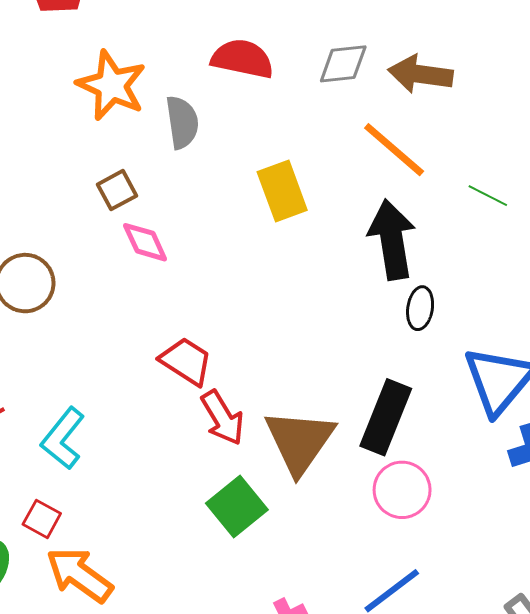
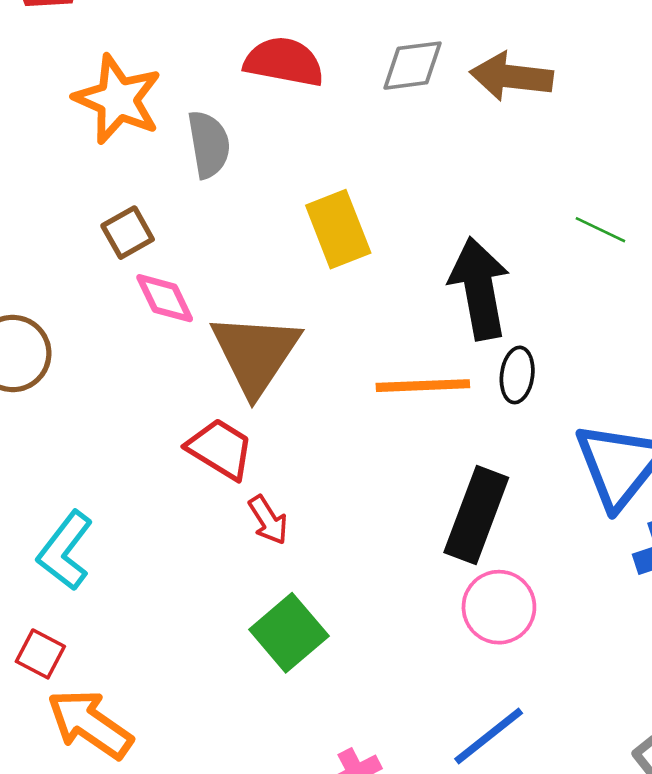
orange line: (394, 150) -> (423, 386), moved, turned -42
red arrow: (222, 418) -> (268, 520), size x0.7
brown triangle: (300, 441) -> (255, 354), moved

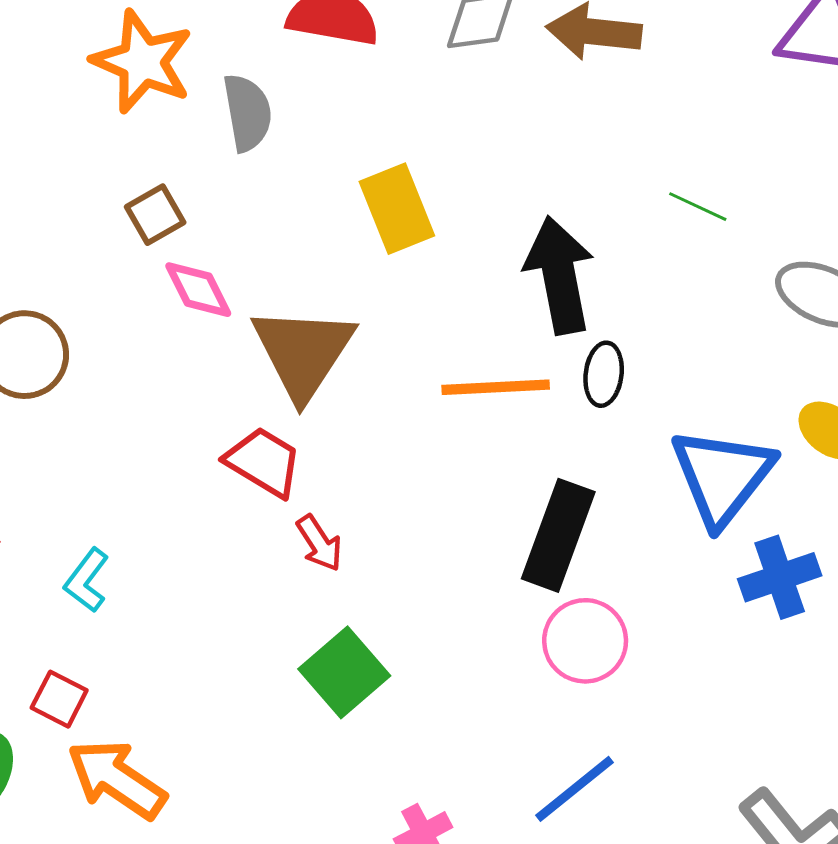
cyan L-shape: (65, 551) -> (87, 580), size x0.7

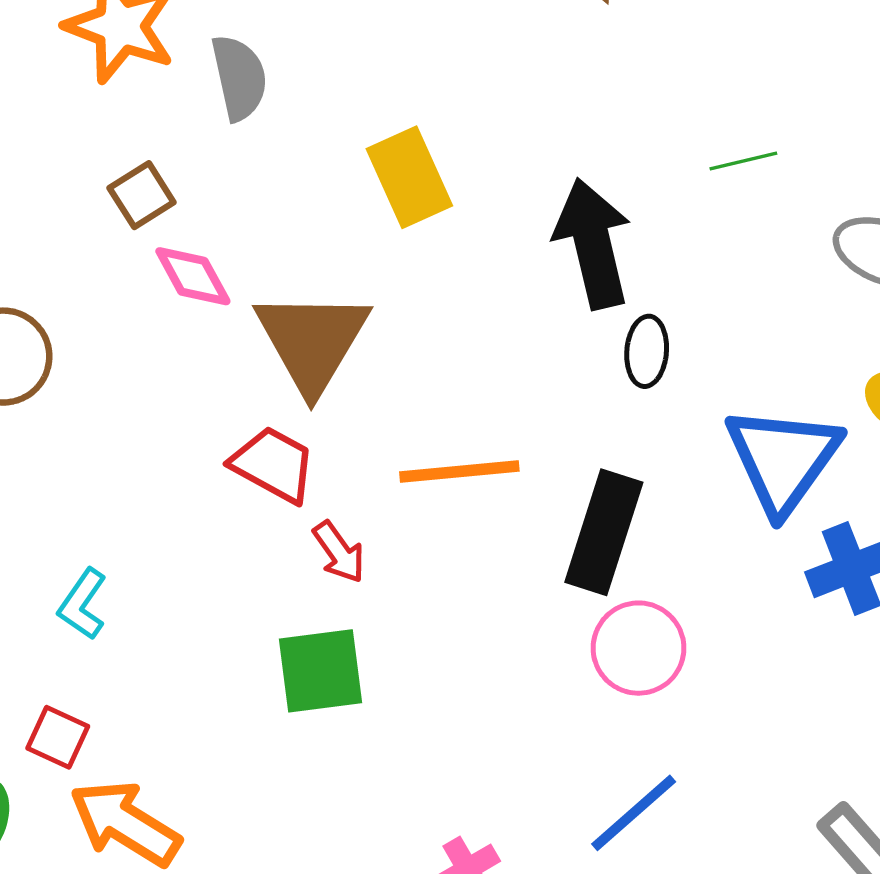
green line: (698, 207) -> (743, 161), turned -36
orange line: (496, 387) -> (459, 472), moved
green square: (344, 672) -> (321, 671), moved, turned 36

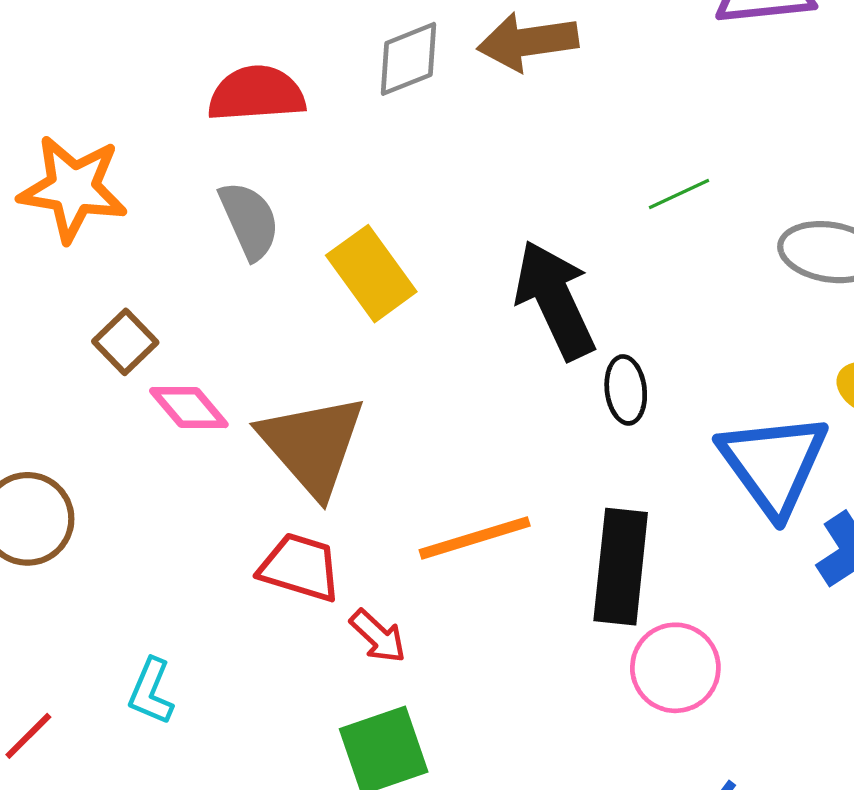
gray semicircle: (239, 78) -> (249, 220), moved
cyan L-shape: (83, 604) -> (151, 691), moved

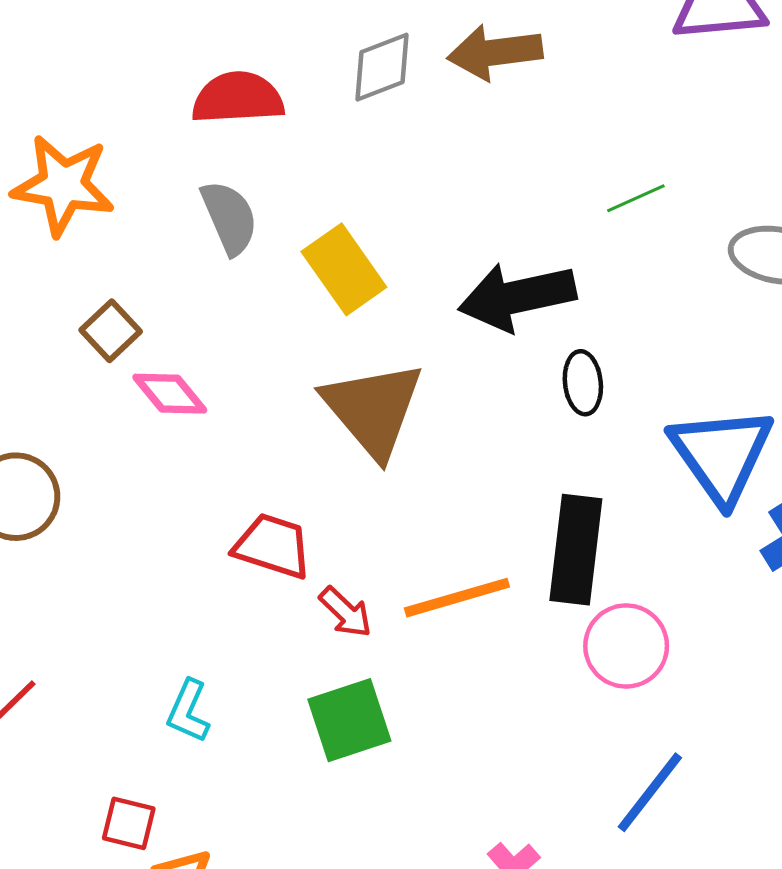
black arrow: (555, 300) -> (517, 297), turned -78
brown triangle: (312, 445) -> (373, 409), moved
orange line: (475, 538) -> (457, 598), moved
cyan L-shape: (151, 691) -> (188, 711), moved

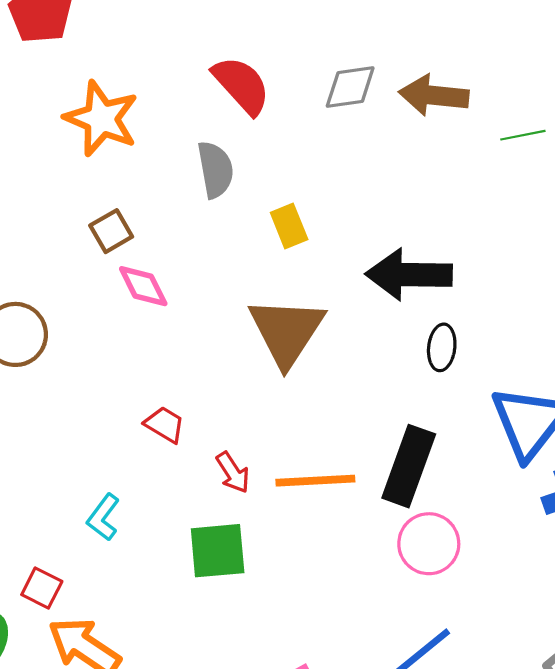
red semicircle: (238, 98) -> (241, 85), turned 38
green line: (636, 198) -> (523, 135), moved
yellow rectangle: (344, 269) -> (289, 226), size x0.7
red trapezoid: (273, 546) -> (165, 425), moved, size x0.7

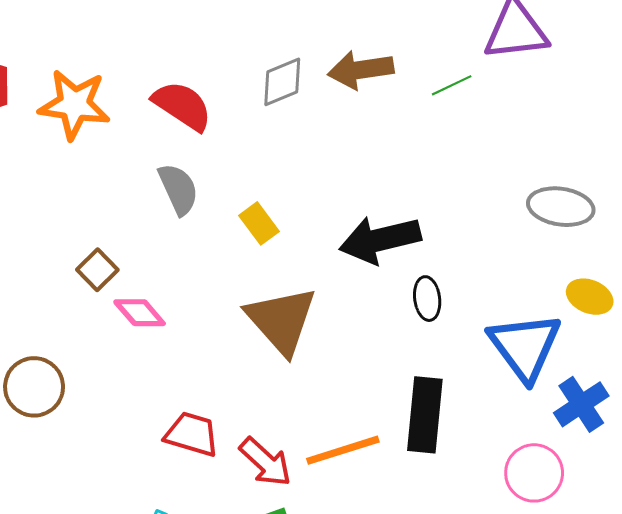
orange star: (101, 119) -> (74, 104), moved
red trapezoid: (165, 425) -> (192, 434), size x1.4
red arrow: (233, 472) -> (265, 462), size x1.4
pink circle: (429, 544) -> (534, 473), moved

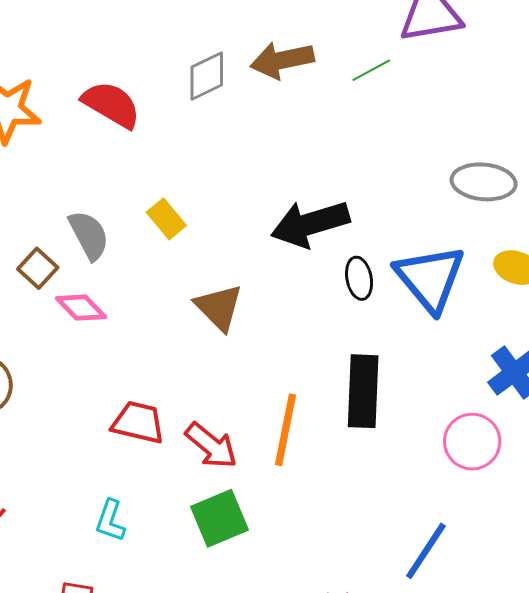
gray semicircle: (178, 189) -> (89, 235), moved
yellow rectangle: (259, 223) -> (166, 219), moved
brown triangle: (281, 320) -> (219, 307), size x0.7
blue triangle: (525, 346) -> (430, 278), moved
orange line: (343, 450) -> (286, 430), turned -58

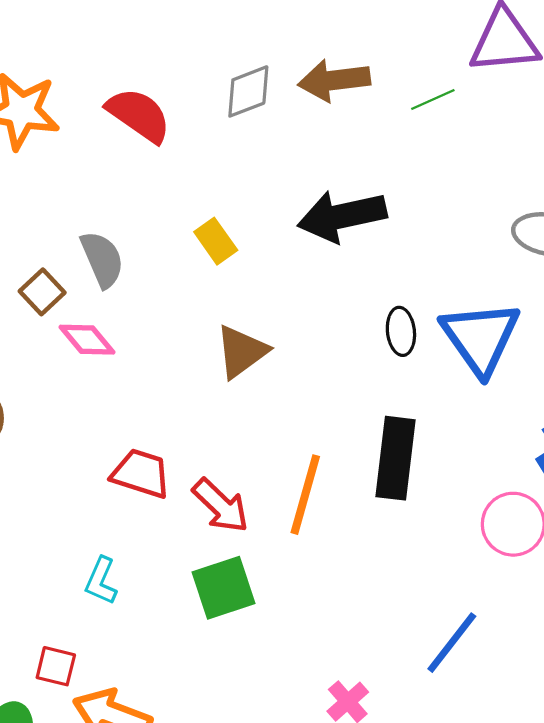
yellow rectangle: (166, 219) -> (216, 241), moved
black arrow: (310, 224) -> (342, 216), moved
brown triangle: (219, 307) -> (241, 352), turned 34

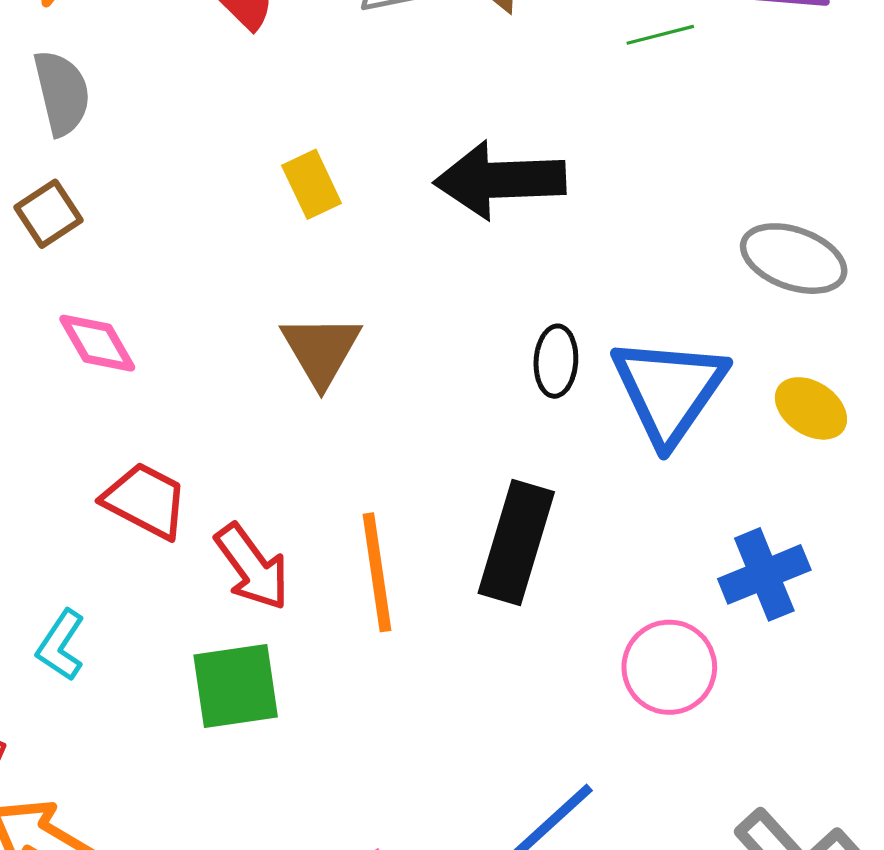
gray semicircle: (102, 259) -> (62, 93), moved
pink diamond: (87, 340) -> (97, 343), moved
brown triangle: (241, 352) -> (321, 350), turned -34
orange line: (305, 495) -> (377, 572), turned -34

